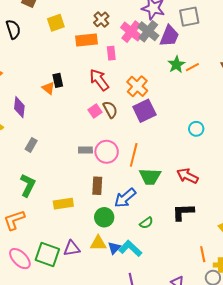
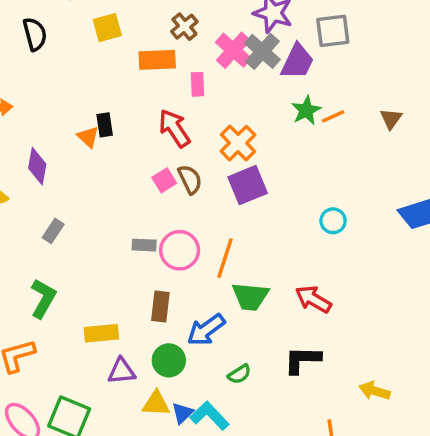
purple triangle: (72, 248) -> (122, 371), moved

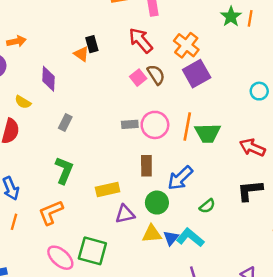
orange line: (333, 116) -> (250, 18), turned -49
green trapezoid: (250, 297) -> (208, 133), moved

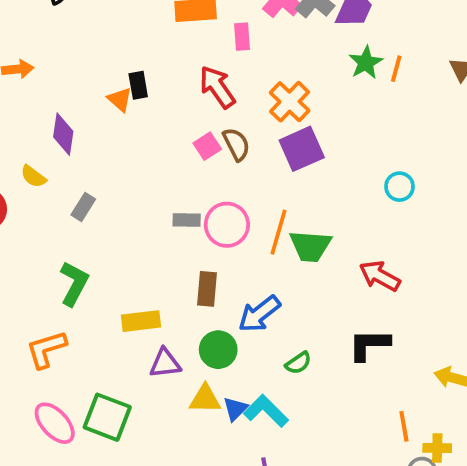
yellow semicircle: (23, 102) -> (33, 176), moved

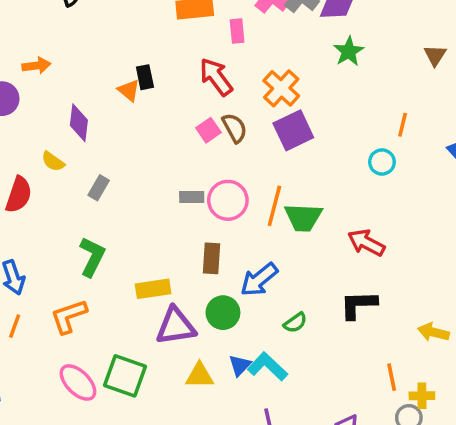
orange line: (396, 69) -> (403, 125), moved
purple triangle: (165, 363) -> (176, 326), size x1.4
yellow triangle: (205, 399) -> (199, 376), moved

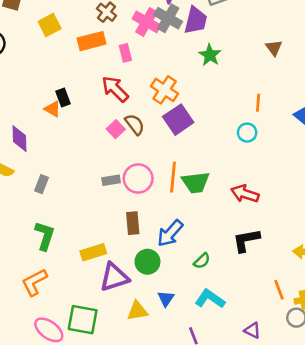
cyan L-shape: (267, 367) -> (210, 299), moved

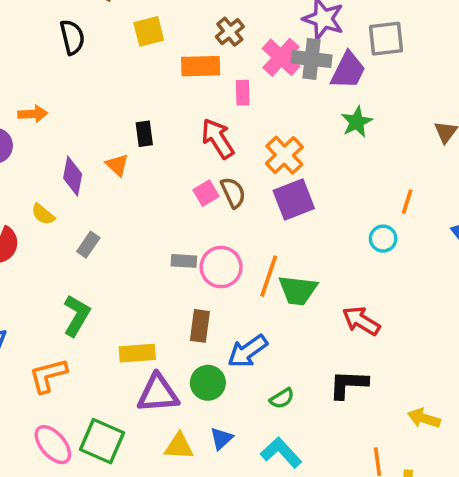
gray cross: (168, 18) -> (312, 59), turned -36
orange triangle: (53, 109) -> (117, 165), moved

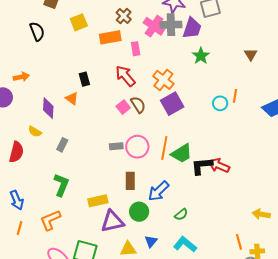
cyan circle: (383, 239) -> (220, 103), moved
green trapezoid: (298, 290) -> (181, 153), turned -30
black L-shape: (348, 384) -> (202, 166), moved

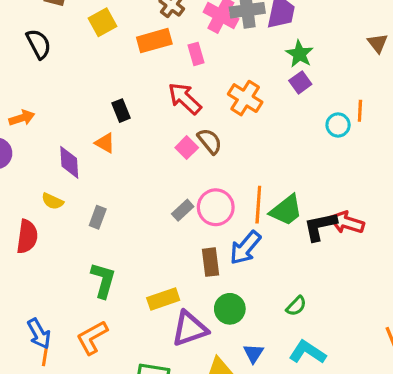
purple square: (172, 104) -> (300, 82), moved, size x0.6
gray rectangle: (116, 146) -> (183, 210), turned -32
blue arrow: (159, 191) -> (245, 248), moved
blue arrow: (17, 200) -> (39, 334), moved

